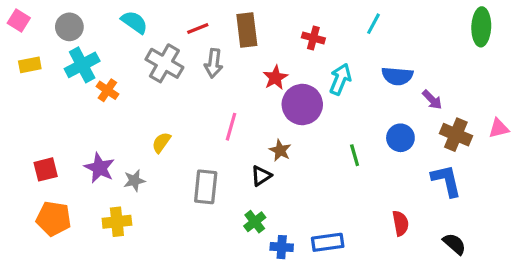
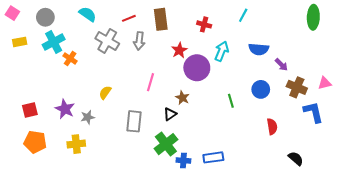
blue L-shape: (446, 181) -> (313, 112), moved
green cross: (255, 222) -> (166, 144), size x1.6
red semicircle: (400, 223) -> (272, 127), moved

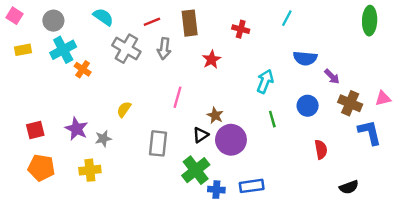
cyan arrow: (222, 51) -> (265, 81), moved
purple circle: (197, 68) -> (231, 140), moved
black semicircle: (296, 158) -> (349, 187), turned 119

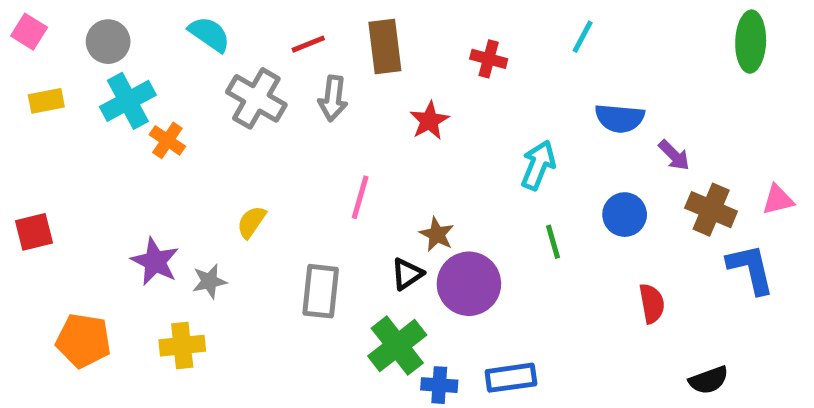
red square: (35, 130) -> (34, 232), moved

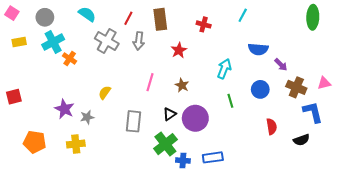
red line: (308, 44) -> (128, 18), turned -40
brown star: (437, 234) -> (182, 85), moved
black semicircle: (709, 380) -> (301, 140), moved

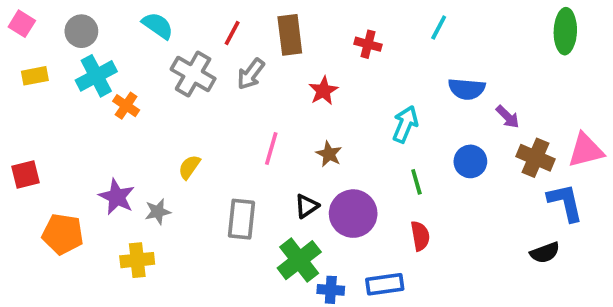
gray arrow: (139, 41) -> (251, 74), turned 30
pink triangle: (324, 83) -> (586, 150), size x1.5
red semicircle: (272, 126) -> (420, 236), moved
orange pentagon: (35, 142) -> (63, 234), moved

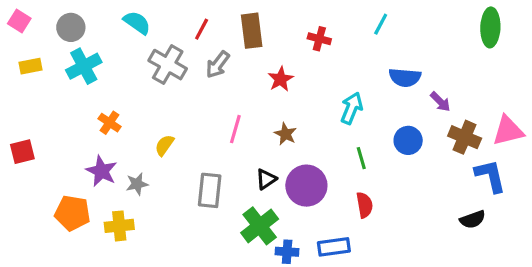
orange cross: (126, 106) -> (110, 123), moved
orange pentagon: (63, 234) -> (72, 213), moved

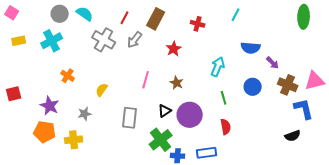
gray circle: (71, 27) -> (60, 14), moved
brown rectangle: (252, 31) -> (156, 19), turned 35
purple star: (101, 171) -> (50, 106), moved

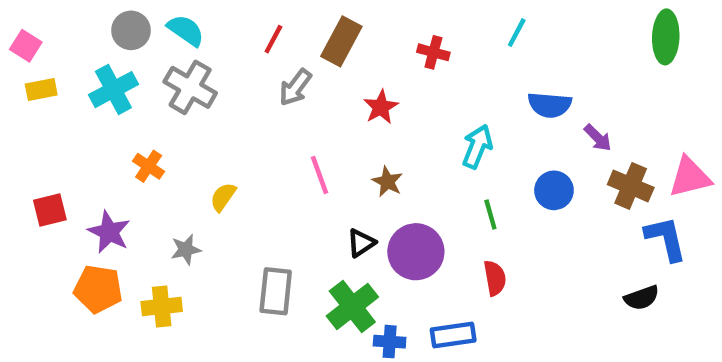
pink square: (12, 13) -> (26, 46), moved
gray cross: (104, 40) -> (190, 87), moved
pink line: (146, 80) -> (319, 175), turned -36
red square: (14, 94) -> (50, 210), moved
gray rectangle: (130, 118) -> (276, 291), moved

